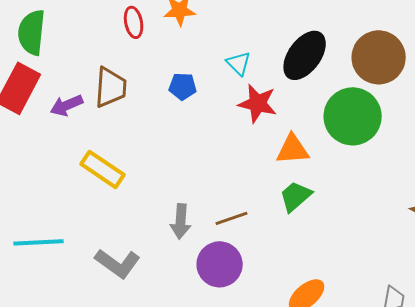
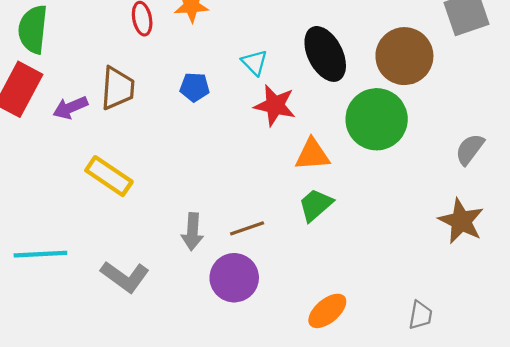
black ellipse: (305, 55) -> (325, 54), turned -63

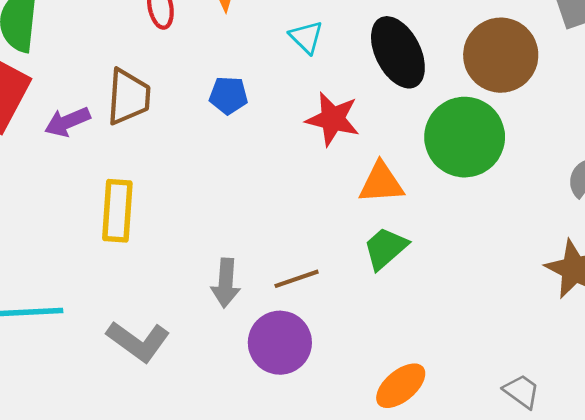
cyan triangle: (255, 63) -> (306, 37), moved
yellow rectangle: (109, 176) -> (117, 211), turned 60
gray trapezoid: (420, 315) -> (522, 391), turned -64

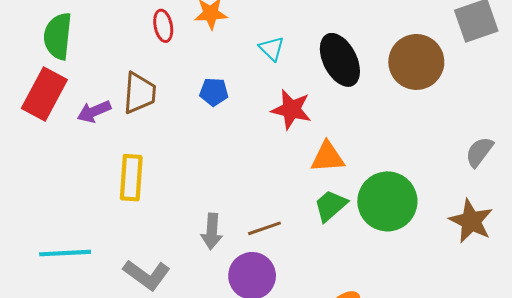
green circle: (465, 137) -> (387, 201), moved

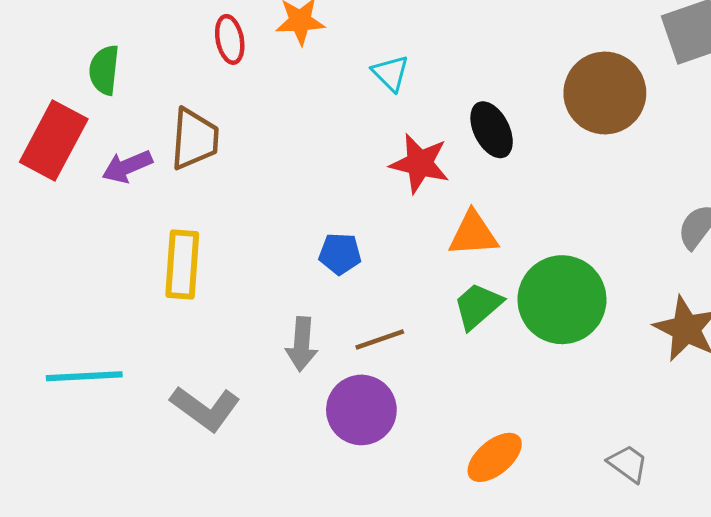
green semicircle: (58, 36) -> (104, 70), moved, size x0.7
black ellipse: (340, 60) -> (492, 130), moved, size x0.7
blue pentagon: (214, 92) -> (340, 254), moved

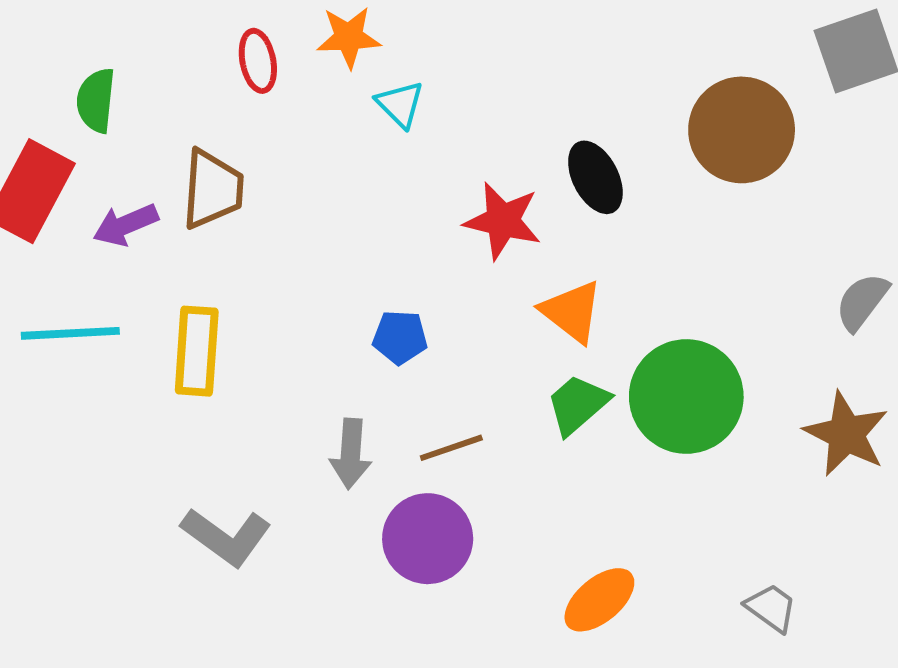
cyan triangle: (391, 73) -> (400, 104), moved
orange triangle: (473, 234) -> (572, 312), turned 42
cyan line: (84, 376) -> (70, 333), moved

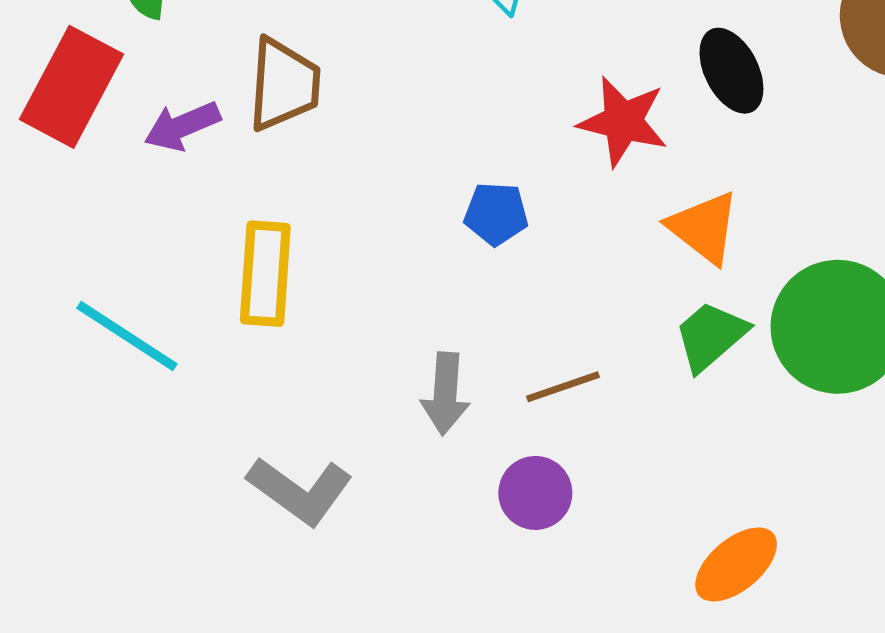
cyan line: (70, 333) -> (127, 336), moved, turned 36
blue pentagon: (400, 337) -> (496, 214), moved
purple circle: (428, 539) -> (535, 493), size x0.7

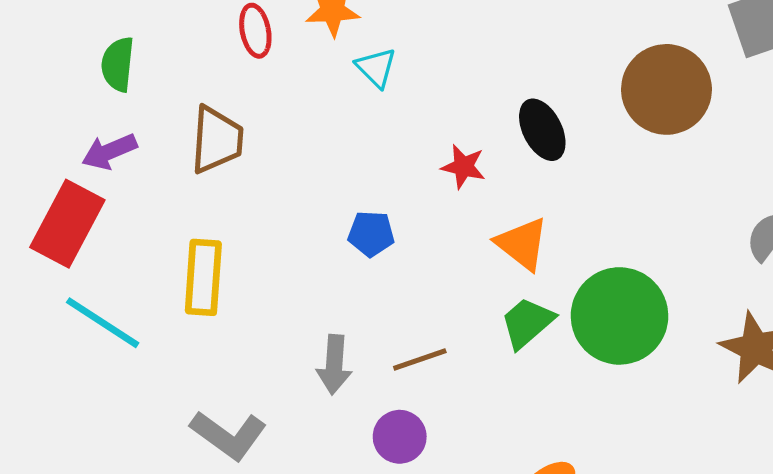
red rectangle: (72, 87) -> (67, 224), moved
red star: (623, 121) -> (463, 167), size x0.7
purple arrow: (182, 126) -> (109, 152), moved

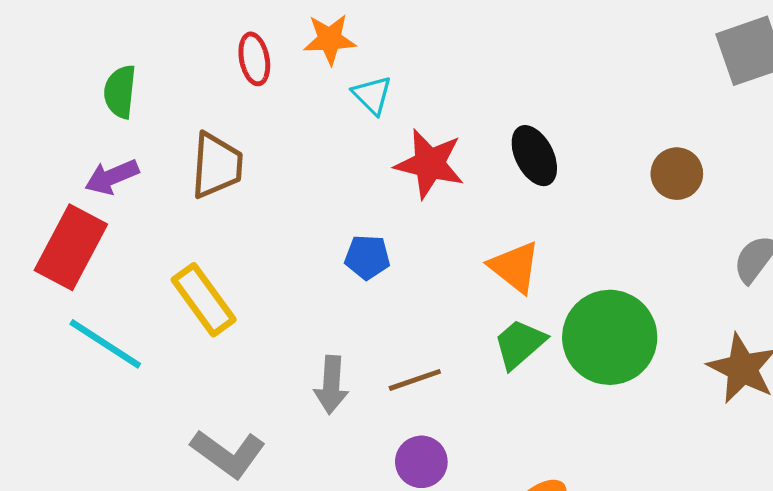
brown circle: (666, 89) -> (677, 174), moved, size x0.6
red star: (463, 167) -> (430, 164), moved, size x1.6
yellow rectangle: (203, 277) -> (204, 300), turned -40
purple circle: (400, 437) -> (421, 462), moved

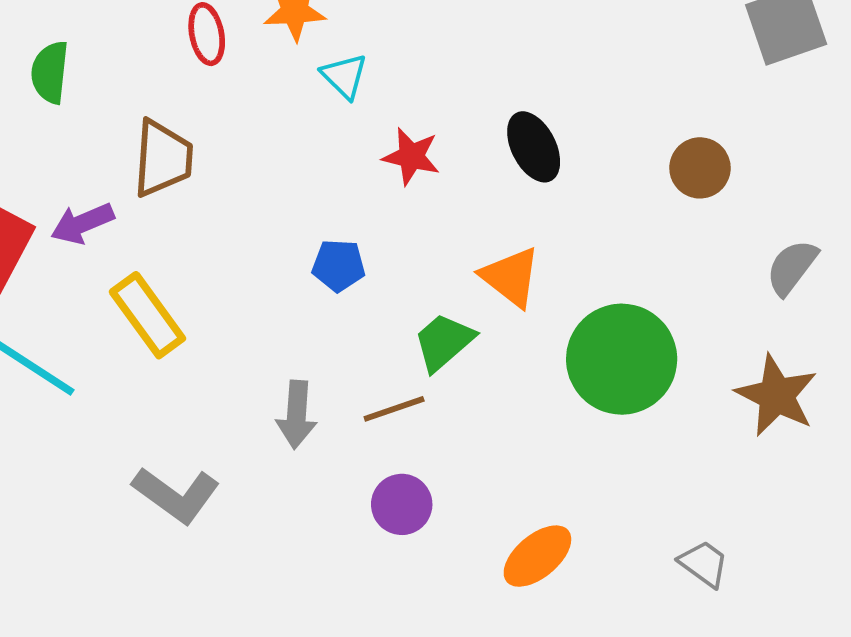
red star: (430, 164) -> (411, 156), size x0.7
purple arrow: (112, 177) -> (82, 223), moved
green trapezoid: (520, 344) -> (444, 342), moved

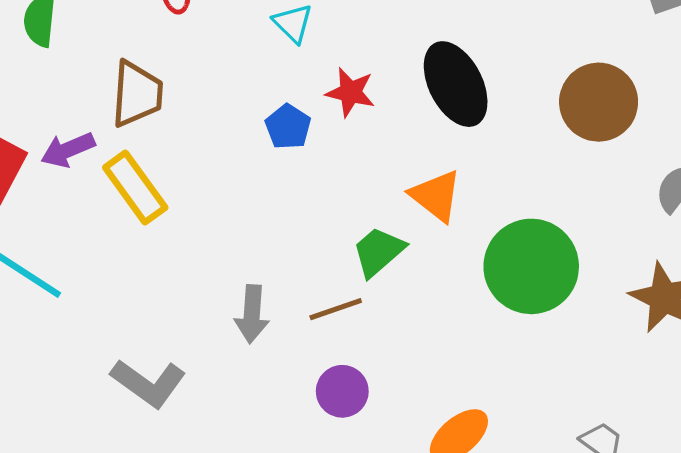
black ellipse: (534, 147) -> (456, 84), size x1.4
brown circle: (700, 168) -> (599, 102), size x1.5
blue pentagon: (339, 265) -> (288, 127), moved, turned 30
yellow rectangle: (147, 315) -> (135, 188), moved

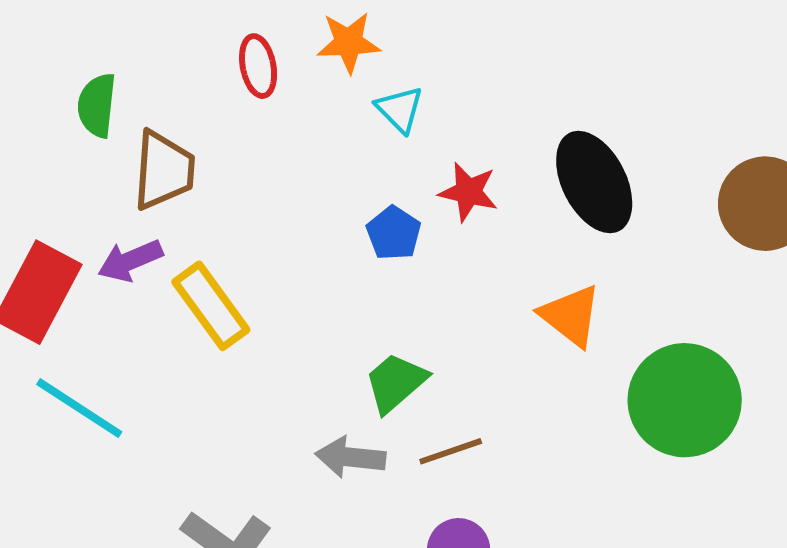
brown trapezoid: (137, 94) -> (164, 170), moved
green trapezoid: (378, 252) -> (396, 383), moved
gray arrow: (252, 314) -> (350, 457), turned 92

